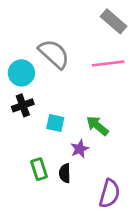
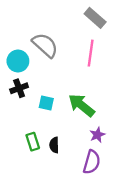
pink line: (108, 63) -> (91, 53), turned -75
green arrow: (97, 126) -> (81, 105), size x1.4
purple star: (80, 149) -> (97, 135), moved

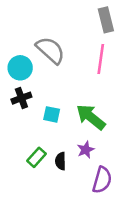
gray rectangle: (95, 18) -> (106, 20), turned 35
purple star: (97, 135) -> (86, 150), moved
green rectangle: (33, 142) -> (37, 157), turned 60

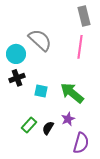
black semicircle: (60, 161) -> (48, 128), turned 32

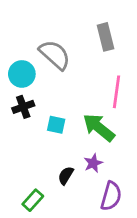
gray rectangle: (84, 16) -> (106, 37), moved
pink line: (80, 47) -> (117, 92), moved
green rectangle: (29, 125) -> (33, 200), moved

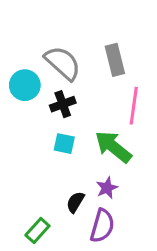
gray rectangle: (106, 37) -> (115, 60), moved
black cross: (23, 107) -> (63, 104), moved
purple semicircle: (111, 196) -> (102, 226), moved

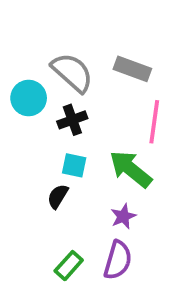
gray rectangle: (115, 60) -> (132, 69), turned -56
black semicircle: (75, 202) -> (58, 196), moved
green rectangle: (37, 230) -> (69, 266), moved

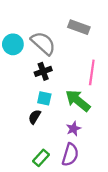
gray rectangle: (132, 69) -> (79, 27), moved
cyan circle: (29, 98) -> (13, 44), moved

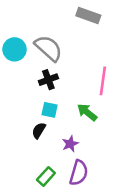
gray rectangle: (79, 27) -> (88, 15), moved
green arrow: (78, 101) -> (87, 112), size x0.7
purple star: (73, 129) -> (70, 144), moved

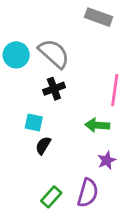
cyan square: (50, 110) -> (34, 123), moved
green arrow: (87, 112) -> (97, 125), turned -35
purple star: (70, 144) -> (107, 160), moved

